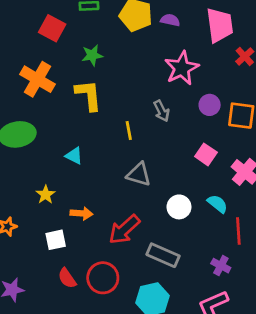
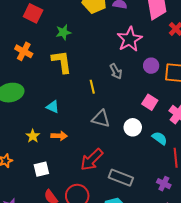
orange cross: (37, 79) -> (24, 51), size x0.7
white circle: (179, 207) -> (133, 127), moved
orange arrow: (81, 213) -> (59, 136), moved

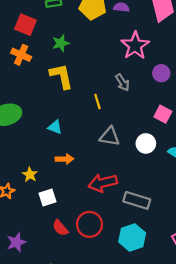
orange cross: (24, 51) -> (21, 55), moved
yellow star: (33, 136) -> (30, 175), moved
red arrow: (92, 160) -> (103, 183), turned 35

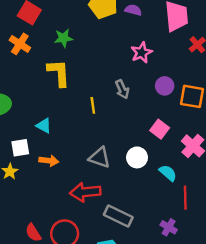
pink star: (135, 46) -> (142, 53), size x0.7
gray triangle: (110, 136) -> (100, 157), moved
white square: (47, 198) -> (20, 148), moved

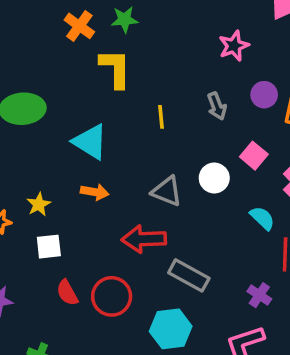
orange cross: (20, 44) -> (79, 26), moved
gray arrow: (122, 89) -> (217, 106), moved
cyan triangle: (44, 126) -> (90, 142), size x1.6
white square: (20, 148) -> (49, 247), moved
white circle: (137, 157) -> (214, 178), moved

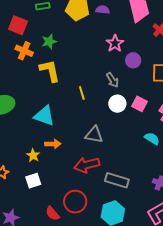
purple circle: (264, 95) -> (133, 60), moved
white circle: (214, 178) -> (117, 104), moved
yellow star: (39, 204) -> (33, 155), moved
red semicircle: (67, 293) -> (52, 213), moved

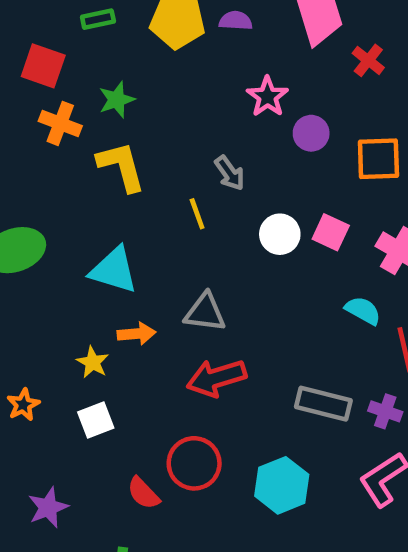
gray arrow: (112, 80) -> (230, 173), moved
gray triangle: (94, 135) -> (205, 312), moved
gray rectangle: (117, 180) -> (323, 404), moved

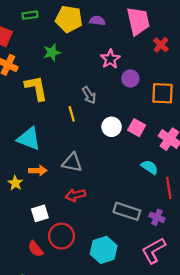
green star: (117, 100) -> (52, 52), moved
red arrow: (216, 378) -> (75, 195), size x0.7
white square: (96, 420) -> (40, 213), moved

